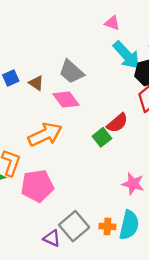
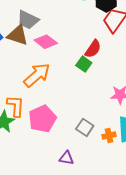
gray trapezoid: (71, 72) -> (28, 20), moved
brown triangle: (36, 83) -> (18, 35), size x1.6
gray square: (74, 226) -> (85, 127), moved, size x0.7

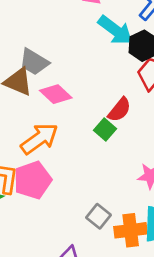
pink pentagon: (42, 119) -> (33, 180), moved
orange cross: (109, 135) -> (131, 230), size x1.6

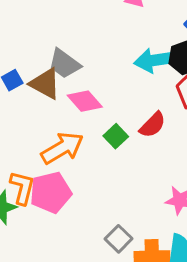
cyan arrow: (115, 30) -> (155, 60), moved, turned 129
green square: (105, 129) -> (116, 136), moved

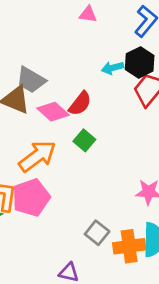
cyan arrow: (155, 60) -> (113, 68), size x0.6
red semicircle: (153, 125) -> (80, 104), moved

